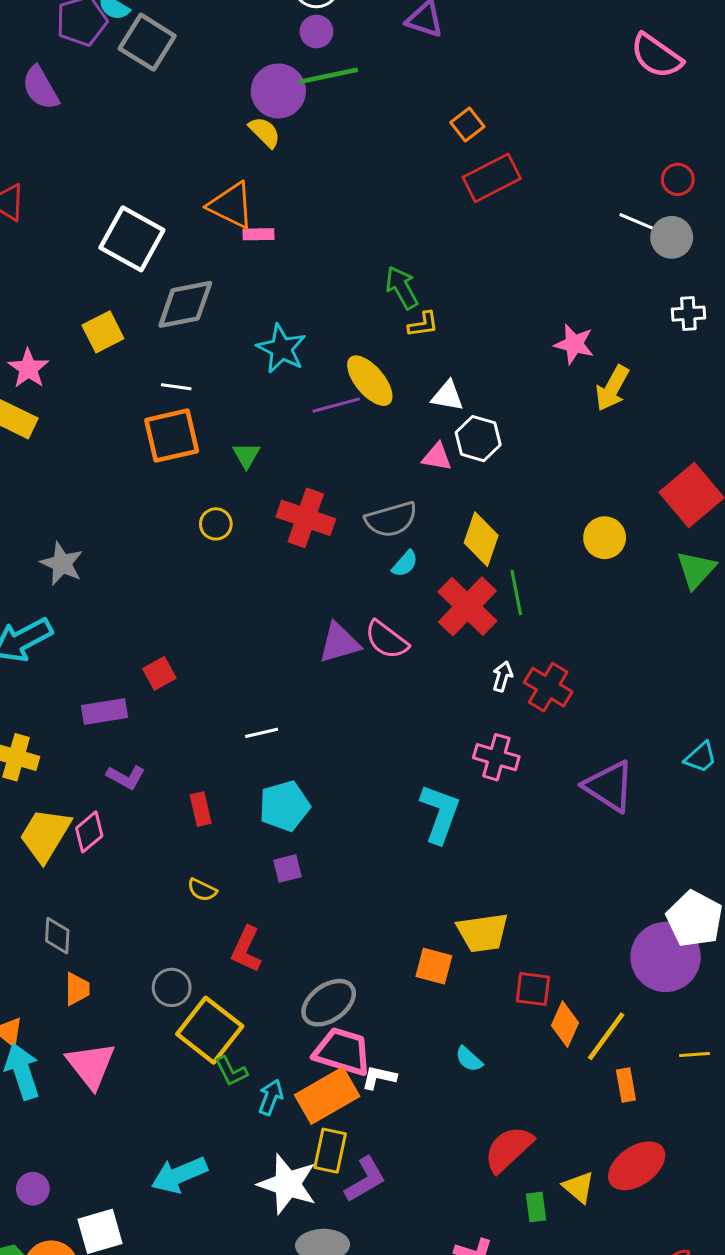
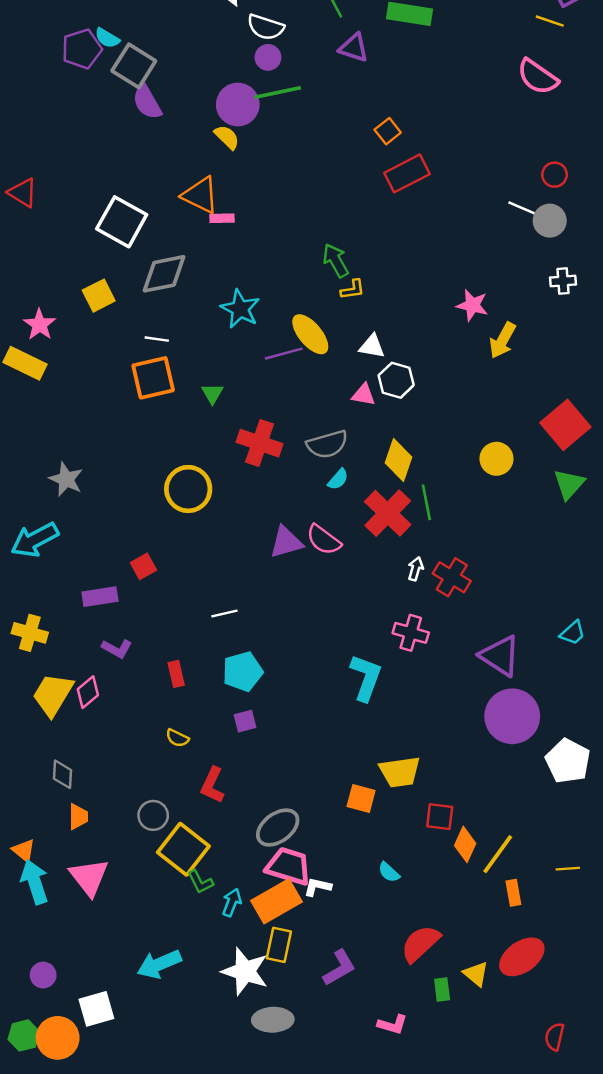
purple semicircle: (40, 88) -> (147, 102), moved
yellow circle: (216, 524) -> (188, 489), moved, size x1.8
purple circle: (666, 957) -> (512, 716), moved
purple L-shape: (365, 1180) -> (339, 968), moved

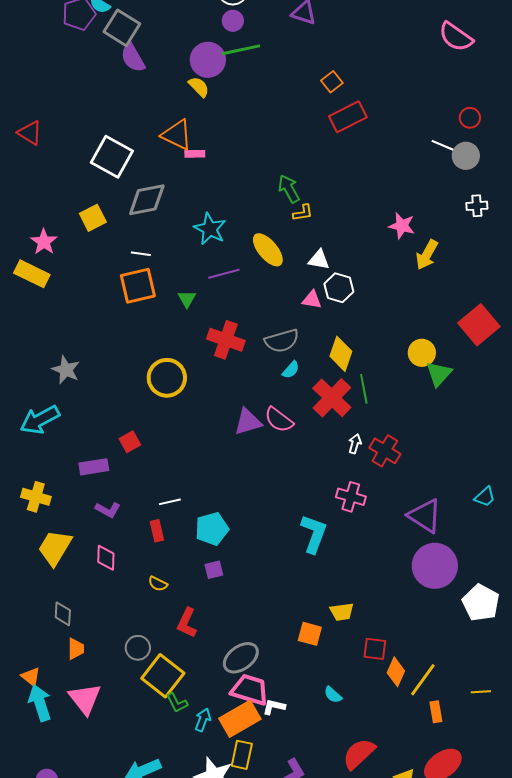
purple line: (284, 354) -> (224, 274), moved
green triangle: (569, 484) -> (439, 374), moved
white line: (224, 614) -> (170, 502), moved
pink diamond: (88, 692) -> (106, 558), moved, turned -48
yellow trapezoid: (400, 772) -> (342, 612), size x0.7

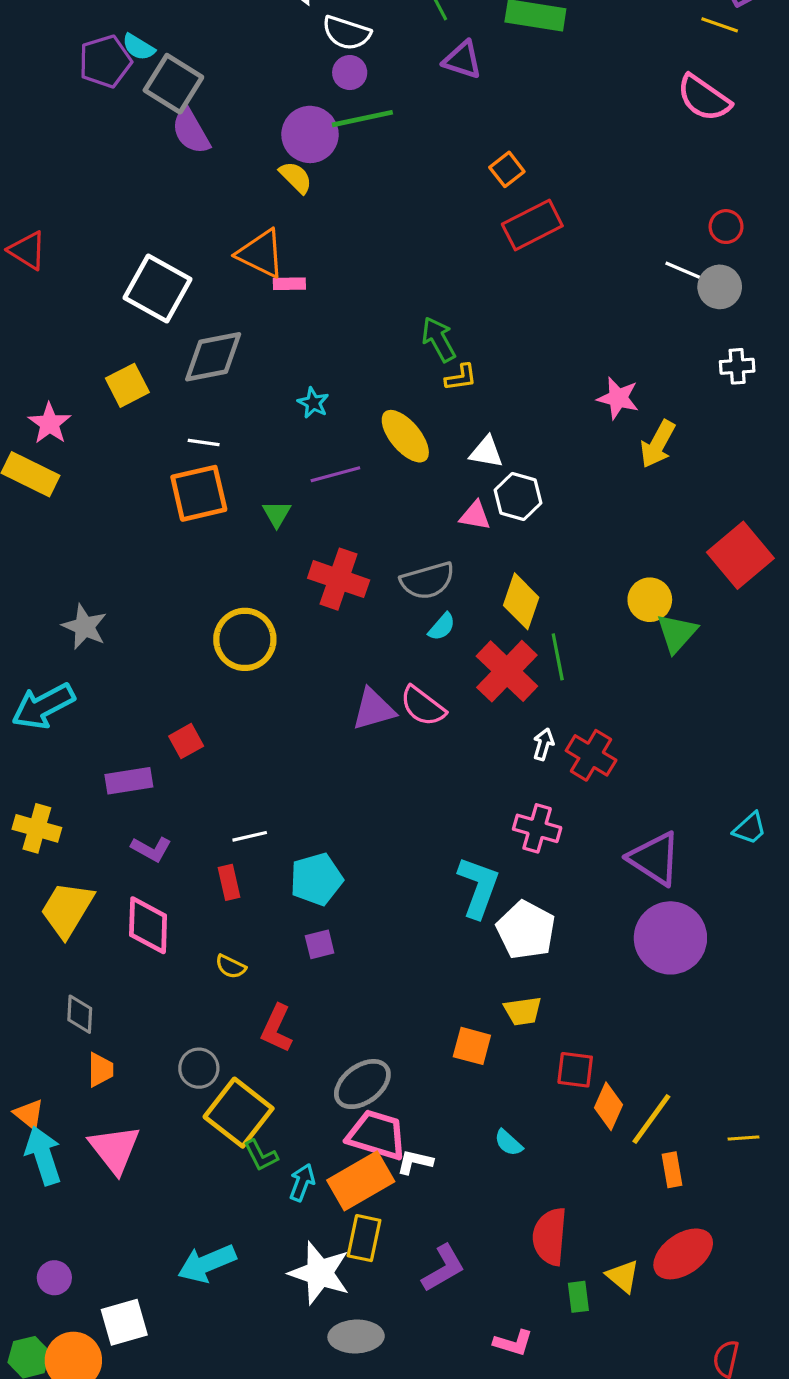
cyan star: (210, 229) -> (313, 403), size x0.6
pink diamond: (106, 558) -> (148, 925), size x1.4
white pentagon: (481, 603) -> (526, 930), moved
red semicircle: (359, 754) -> (550, 1236), turned -42

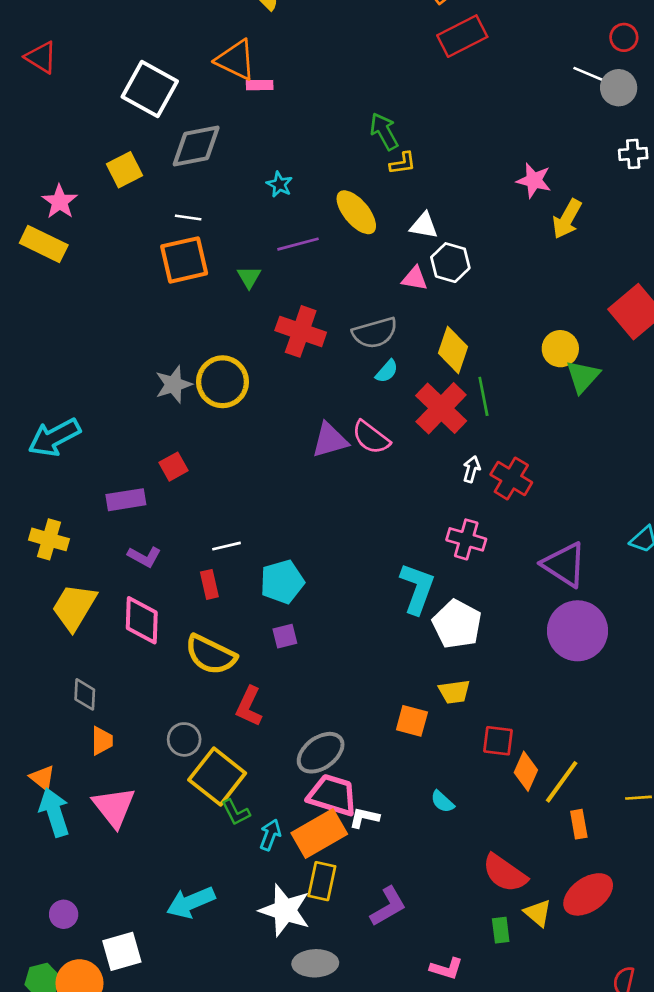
gray star: (85, 627) -> (174, 384), moved, turned 30
yellow semicircle: (231, 967) -> (211, 655), size x2.0
red semicircle: (550, 1236) -> (505, 873), moved, turned -60

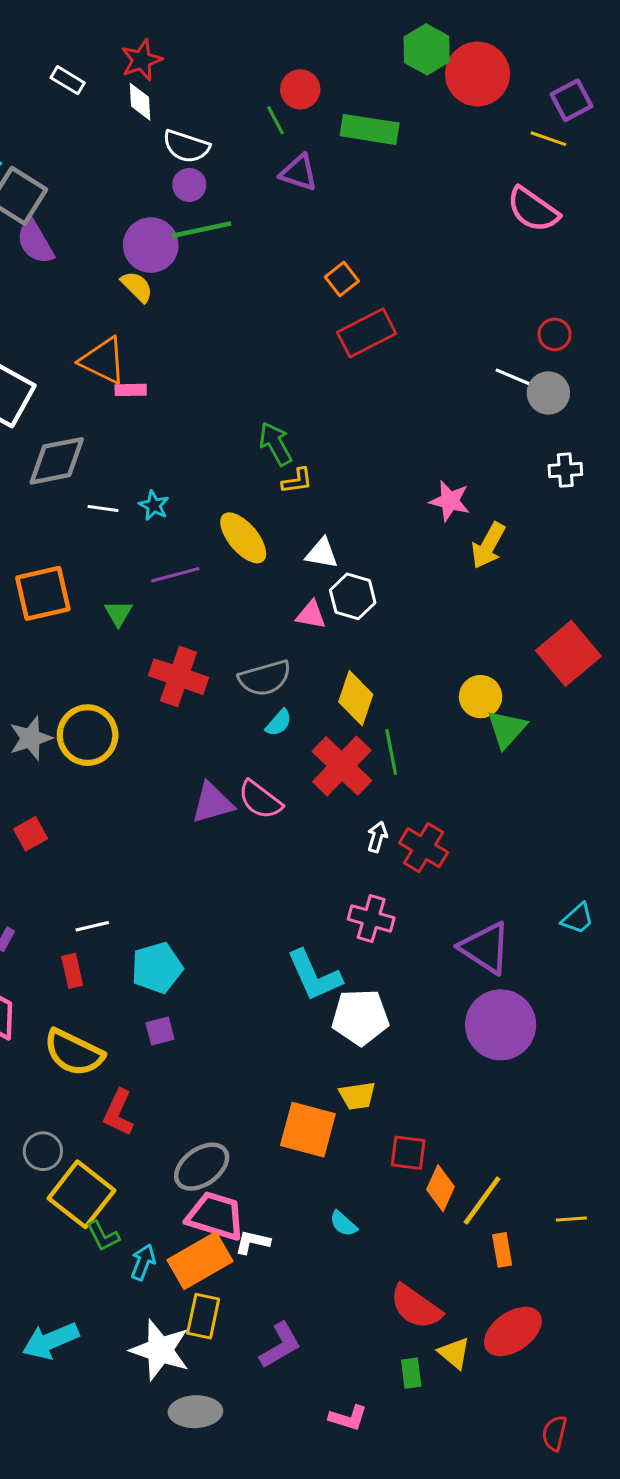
white line: (188, 218) -> (103, 509), moved
cyan L-shape: (417, 588) -> (314, 976), turned 136
white pentagon: (457, 624) -> (360, 1017), turned -30
orange square: (412, 721) -> (308, 1130), size x1.5

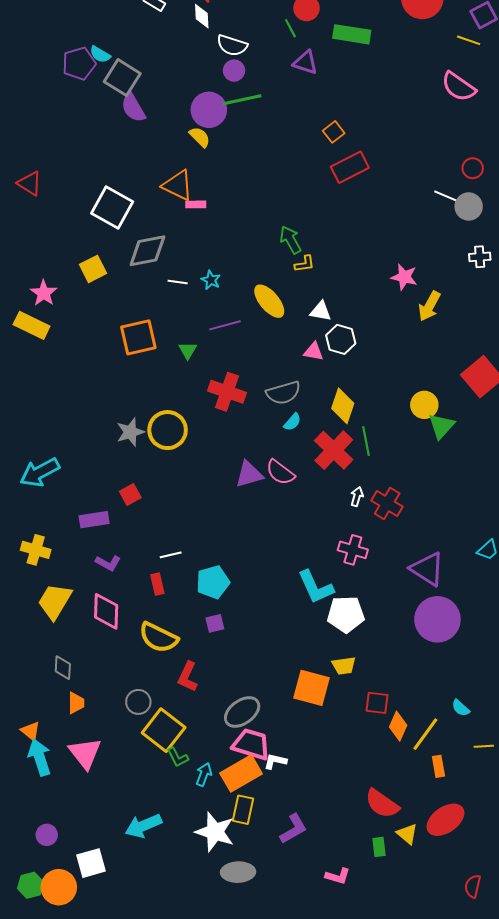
cyan semicircle: (343, 1224) -> (461, 708), moved

